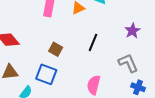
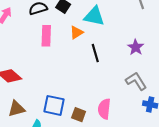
black line: (93, 42) -> (95, 53), moved, turned -30
brown square: (56, 49) -> (79, 115), moved

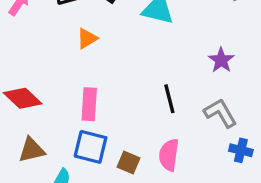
orange triangle: (76, 32) -> (87, 39), moved
pink rectangle: (46, 36) -> (89, 104), moved
black line: (95, 53) -> (169, 99), moved

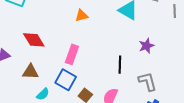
purple star: (221, 60) -> (146, 46), moved

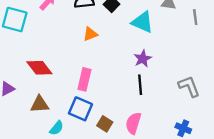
purple star: (146, 46) -> (143, 59), moved
gray L-shape: (147, 81) -> (189, 86), moved

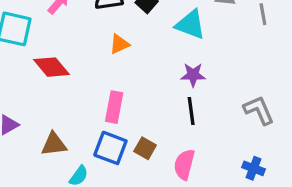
purple star: (143, 59) -> (193, 75), turned 30
red diamond: (39, 68) -> (52, 67), moved
brown square: (105, 124) -> (145, 148), moved

